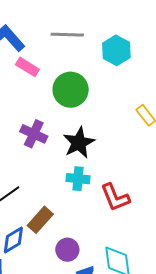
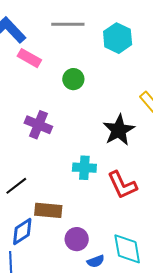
green circle: (71, 90) -> (73, 79), size x0.6
black star: (79, 143) -> (119, 130), moved
brown rectangle: (40, 220) -> (48, 210), turned 56

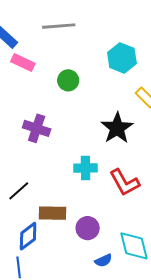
cyan hexagon: (118, 38) -> (122, 58), moved
purple circle: (77, 239) -> (88, 228), moved

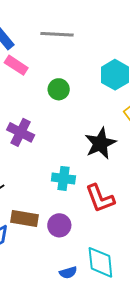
purple circle: (88, 228) -> (59, 225), moved

